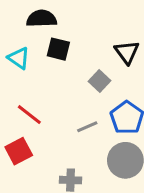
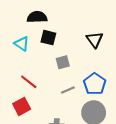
gray square: (99, 81) -> (63, 62), moved, turned 32

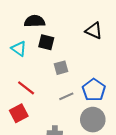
black triangle: (95, 40) -> (94, 31), moved, turned -30

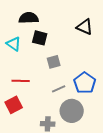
red line: (26, 88) -> (21, 81), turned -36
gray circle: (93, 120) -> (72, 111), moved

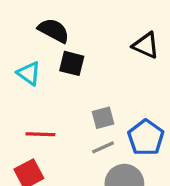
black semicircle: (29, 18) -> (54, 31), turned 30
gray square: (54, 62) -> (103, 118), moved

